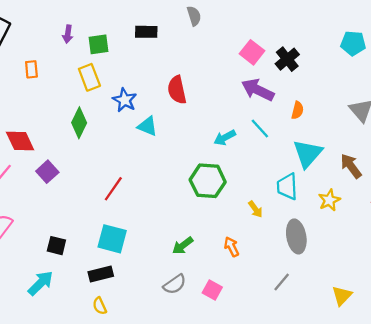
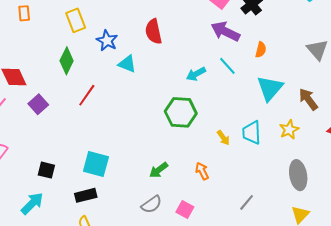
cyan trapezoid: (287, 186) -> (252, 133), moved
red line: (113, 189) -> (87, 95), moved
gray ellipse: (296, 236) -> (298, 175), moved

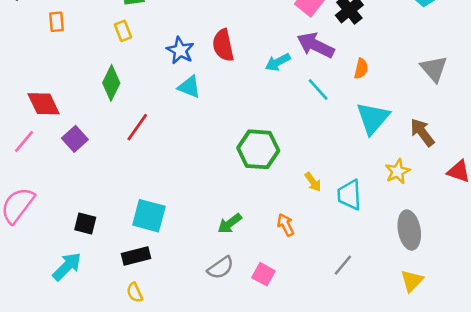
yellow rectangle: (76, 20) -> (123, 31), size x0.7
blue star: (107, 41) -> (180, 50), moved
cyan arrow: (196, 74) -> (278, 62), moved
cyan trapezoid: (252, 133) -> (349, 195), moved

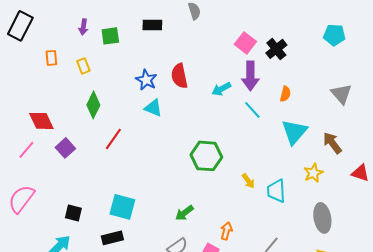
yellow rectangle: (123, 31) -> (83, 66), moved
purple arrow: (316, 45) -> (250, 76), turned -116
orange arrow: (286, 225) -> (226, 231), moved, turned 42

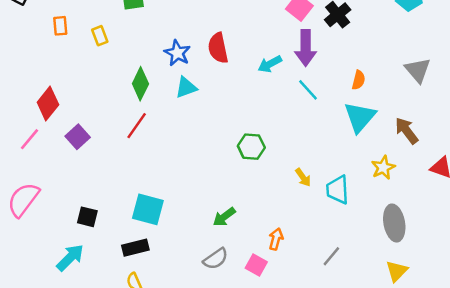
orange semicircle: (285, 94) -> (359, 80), moved
green diamond: (93, 105) -> (140, 84), moved
cyan triangle: (153, 108) -> (186, 87), turned -42
red diamond: (41, 121) -> (48, 103), turned 64
green hexagon: (206, 156) -> (251, 147), size x0.7

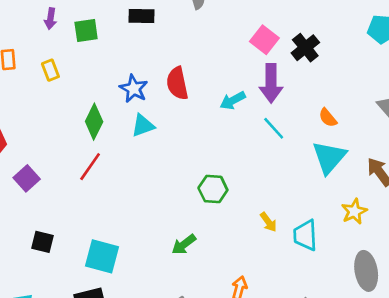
orange semicircle: (359, 80) -> (328, 118), turned 126
black square: (87, 217) -> (43, 242), moved
green arrow: (224, 217) -> (184, 244), moved

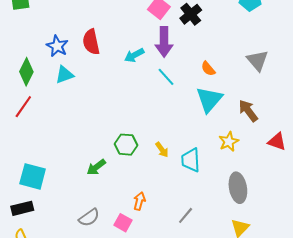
green hexagon: (213, 189) -> (126, 145), moved

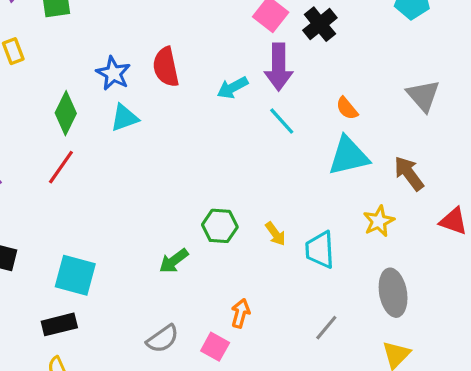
cyan triangle: (209, 99) -> (349, 156), turned 36
gray line: (186, 215) -> (326, 328), moved

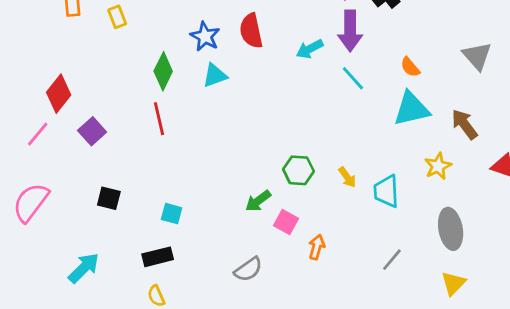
red line: (61, 167) -> (159, 119), turned -48
cyan square: (75, 275) -> (172, 214), size x0.6
pink square: (215, 347) -> (286, 222), moved

